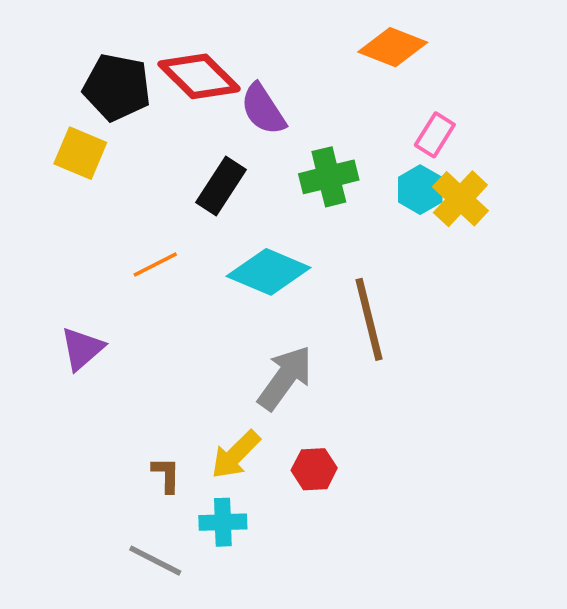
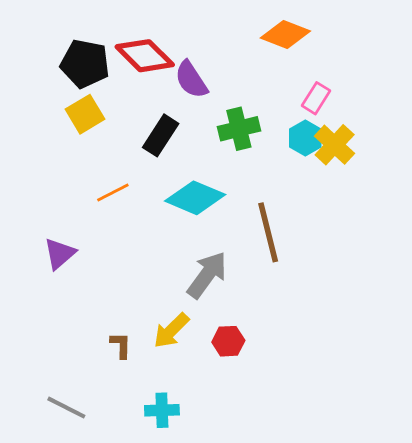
yellow square: (80, 153) -> (85, 114), moved, turned 36
cyan cross: (223, 522) -> (162, 410), moved
gray line: (155, 561) -> (66, 408), moved

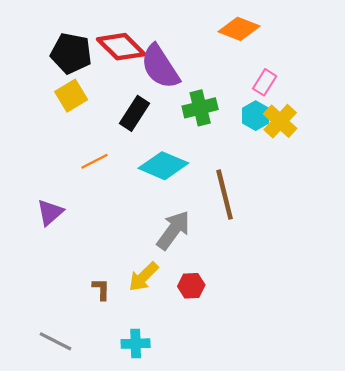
purple semicircle: (191, 80) -> (160, 67), size x1.4

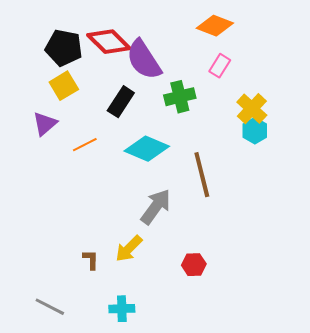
pink rectangle: (265, 82) -> (220, 66), moved
cyan hexagon: (256, 116) -> (255, 131), moved
purple triangle: (50, 212) -> (45, 124), moved
red hexagon: (191, 286) -> (194, 265), moved

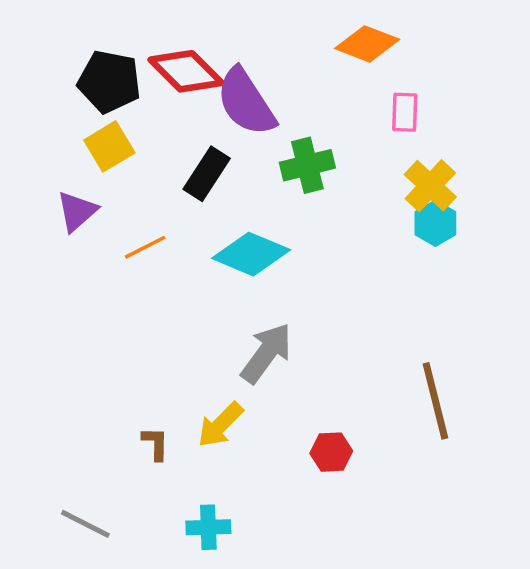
pink rectangle: (220, 66) -> (405, 112), moved, turned -30
brown line: (202, 175) -> (435, 401), moved

